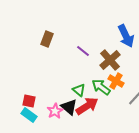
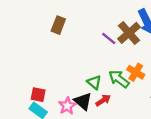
purple line: (83, 51) -> (109, 39), moved
brown cross: (110, 60) -> (129, 33), moved
red arrow: (87, 106) -> (103, 100), size x0.6

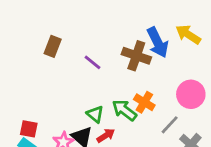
brown cross: (129, 33) -> (136, 56), turned -30
purple line: (109, 39) -> (92, 62), moved

